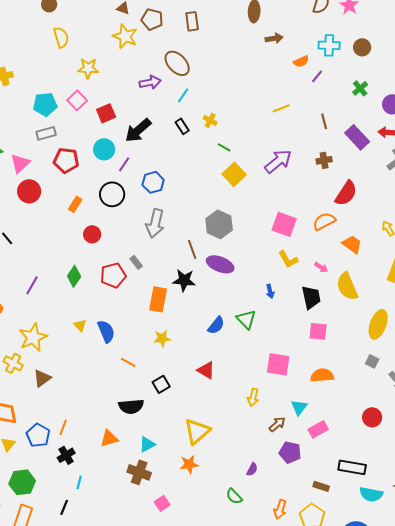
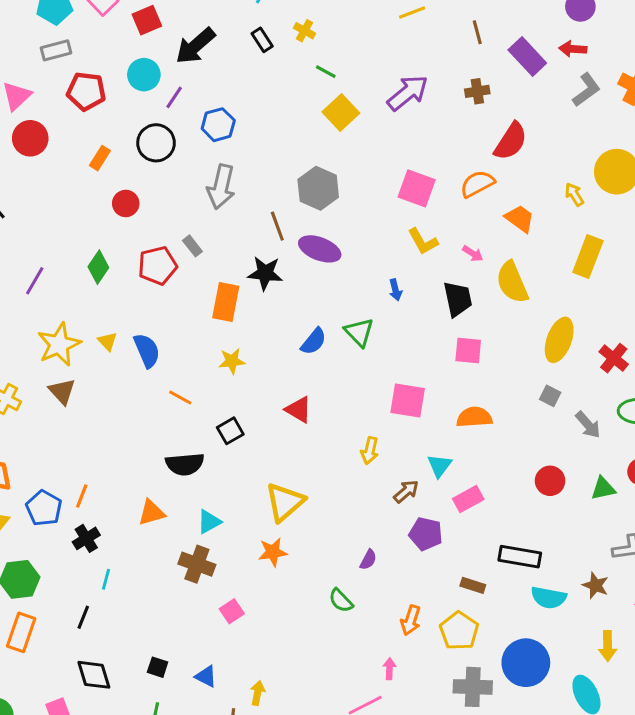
yellow star: (33, 337) -> (59, 344), moved
brown triangle: (42, 378) -> (62, 391), moved, turned -36

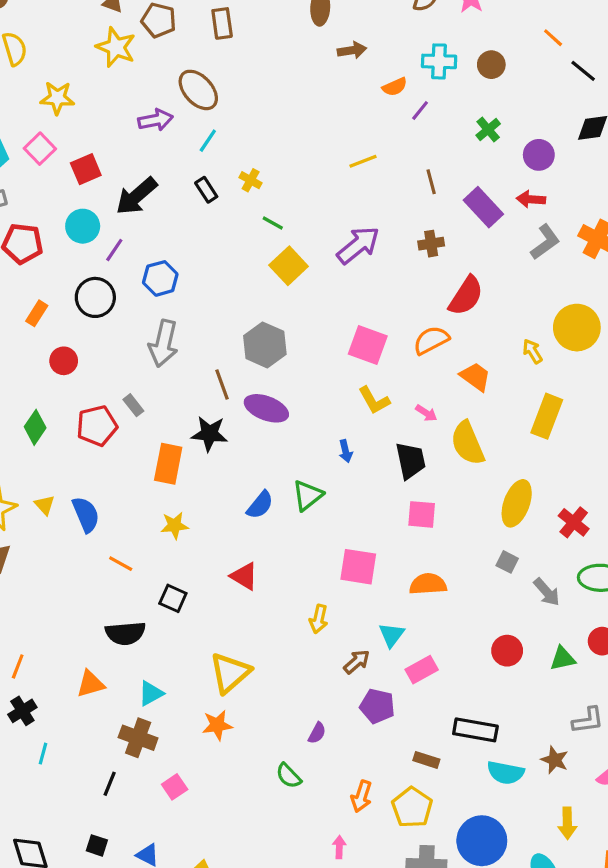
green triangle: (359, 332) -> (308, 495), turned 36
black square: (230, 431) -> (173, 598), turned -36
black line: (83, 617) -> (110, 784), moved

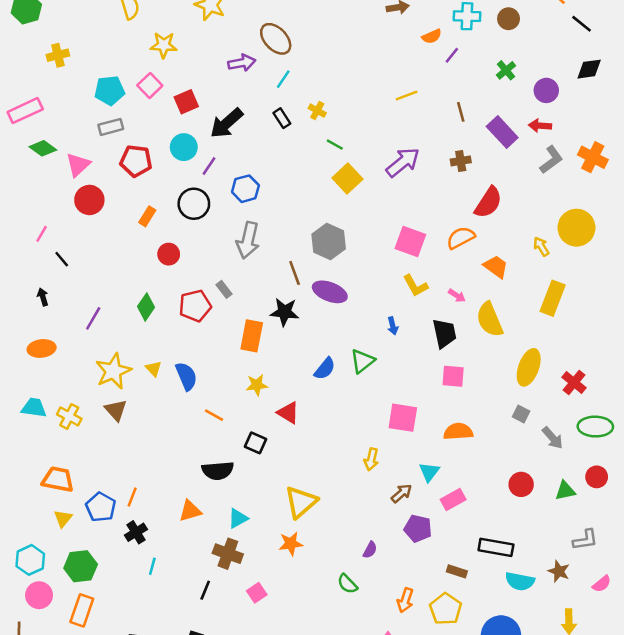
red triangle: (244, 576) -> (288, 413), moved

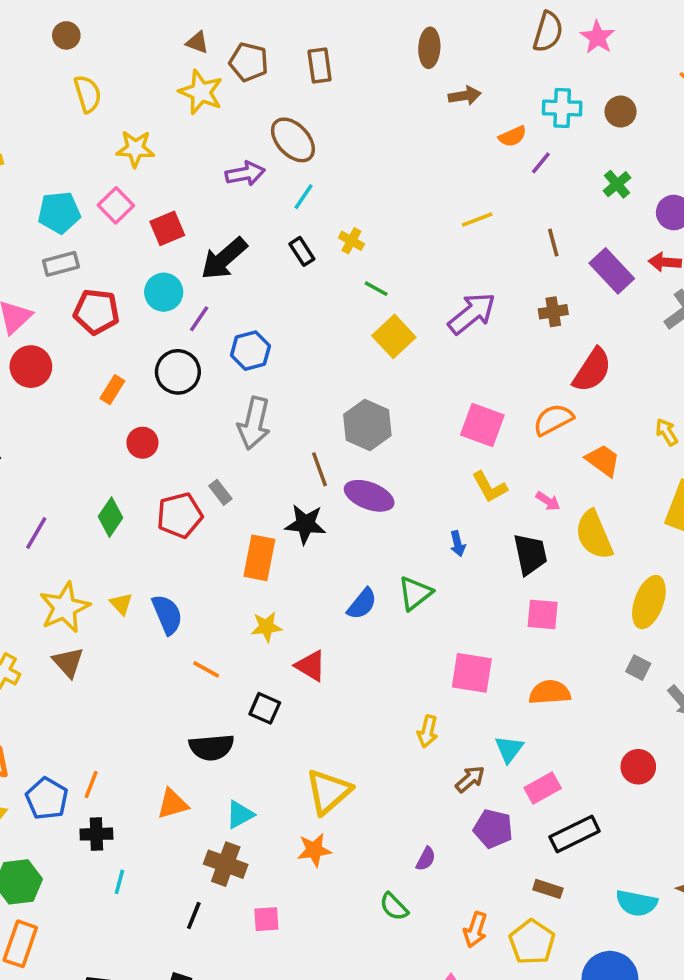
black cross: (136, 532) -> (96, 834), turned 30
black rectangle: (496, 547) -> (575, 834), moved, turned -36
pink square: (257, 593) -> (266, 919), turned 30

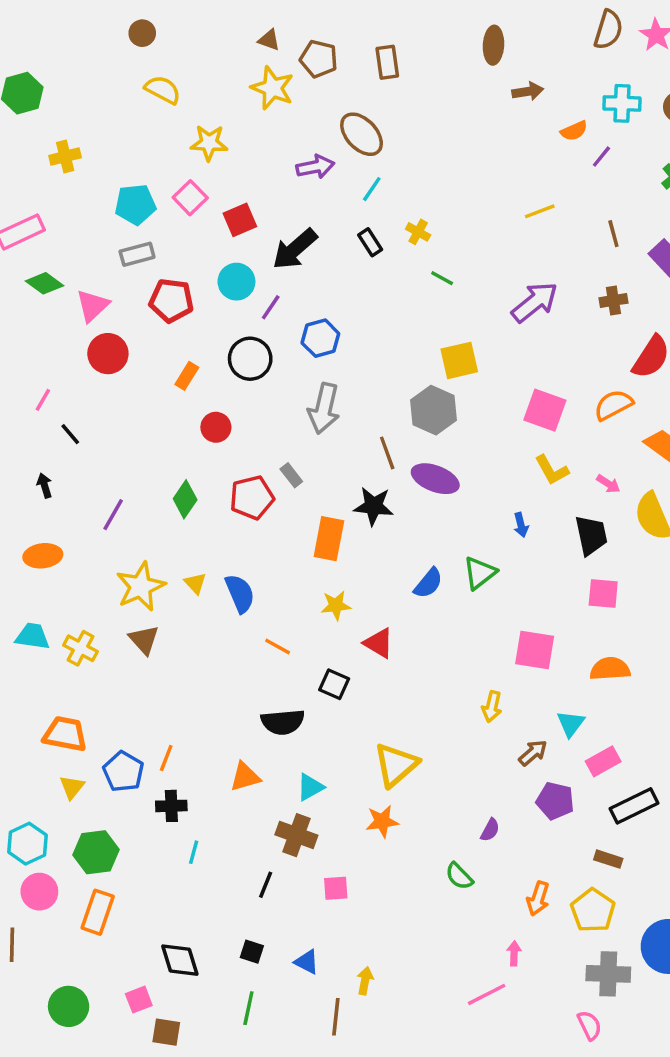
yellow semicircle: (88, 94) -> (163, 90), turned -45
yellow square: (394, 336) -> (459, 360), moved, turned 30

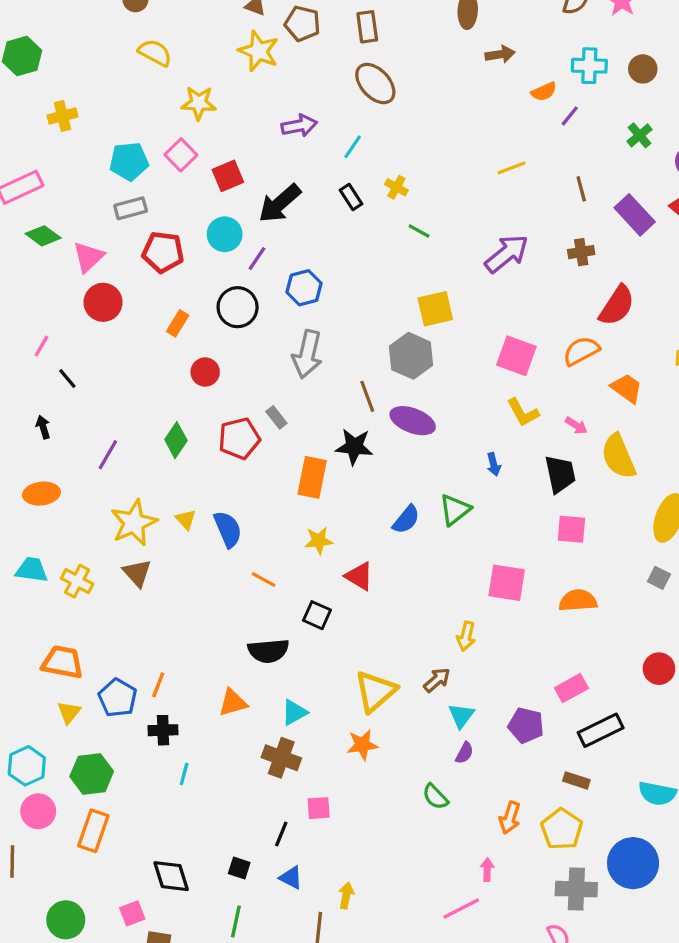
brown ellipse: (362, 134) -> (375, 84), moved
cyan triangle: (571, 724) -> (461, 716), moved
brown arrow: (533, 753) -> (437, 680), moved
black line: (266, 885) -> (281, 834), moved

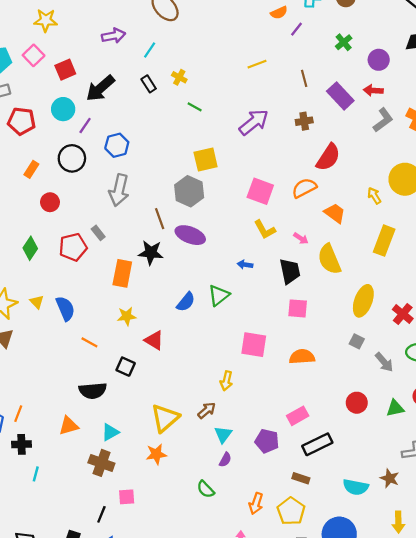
blue arrow: (494, 464) -> (245, 265), turned 112

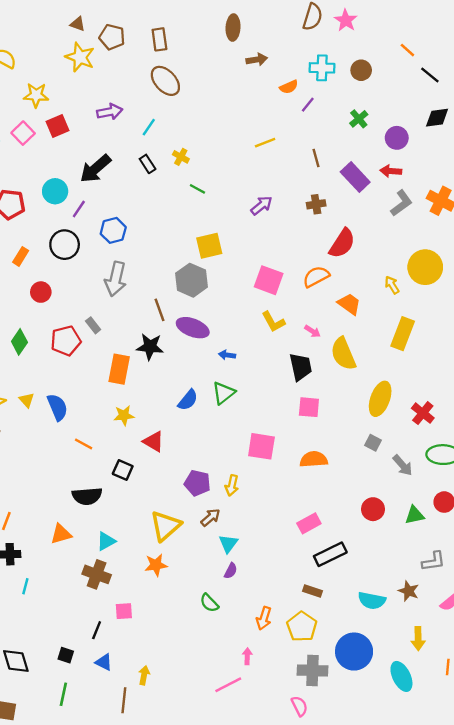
red square: (65, 70) -> (57, 126), moved
purple arrow: (254, 122) -> (261, 205), size x0.7
blue arrow: (245, 265) -> (227, 355), moved
purple pentagon: (267, 441) -> (197, 483), moved

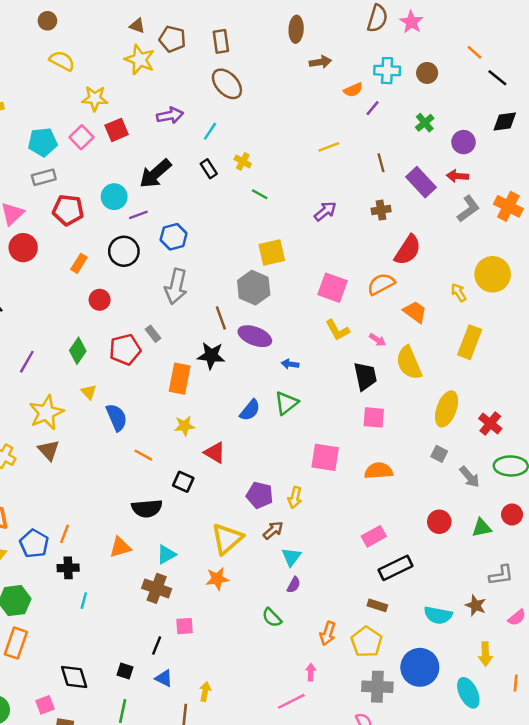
purple line: (79, 209) -> (138, 215), turned 36
yellow triangle: (27, 400) -> (89, 392), moved

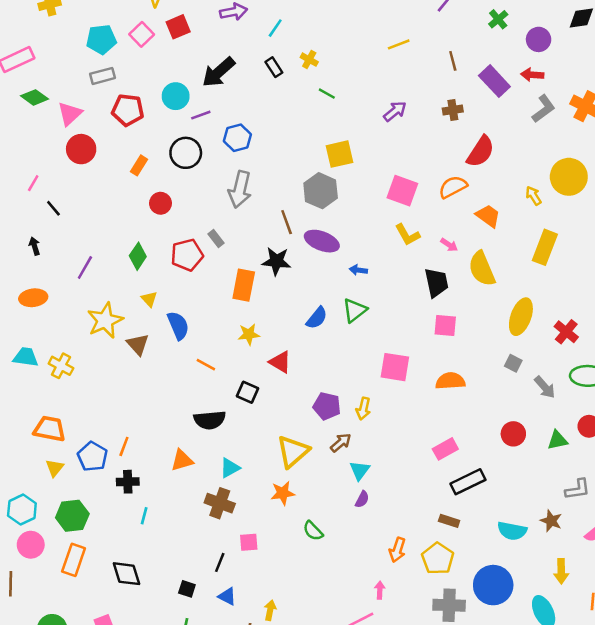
brown triangle: (49, 450) -> (138, 344), moved
green semicircle: (272, 618) -> (313, 531), moved
black diamond: (74, 677) -> (126, 574), moved

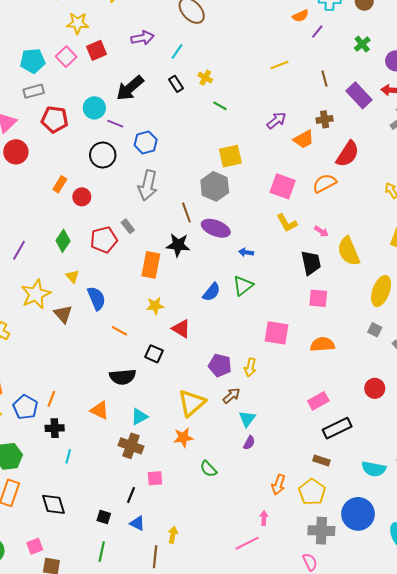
purple line: (201, 115) -> (115, 124), turned 42
orange rectangle: (139, 165) -> (60, 184), moved
orange trapezoid: (488, 216) -> (304, 139), moved, turned 115
orange triangle: (182, 460) -> (100, 410), turned 42

